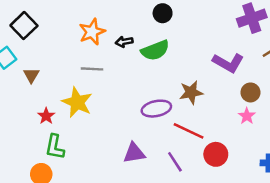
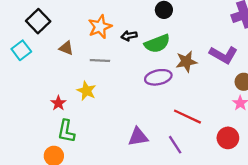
brown triangle: (31, 75) -> (66, 48), moved, turned -40
brown star: (191, 92) -> (186, 62), moved
yellow star: (77, 102) -> (86, 91), size x0.7
purple ellipse: (156, 109) -> (158, 77), moved
red circle: (216, 154) -> (228, 138), moved

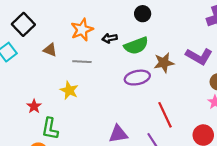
red star: (58, 103) -> (34, 106), moved
red line: (187, 117) -> (165, 115), turned 40

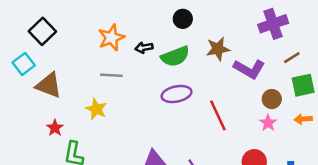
brown triangle: (50, 50) -> (49, 85), moved, size x1.6
brown star: (164, 63) -> (218, 49), moved
red line: (165, 115) -> (218, 115), moved

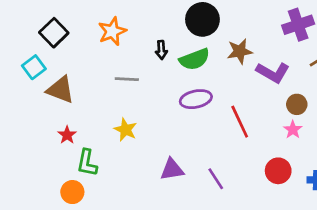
black circle: (183, 19) -> (202, 19), size x1.6
orange star: (111, 38) -> (112, 31), moved
black arrow: (144, 48) -> (161, 50), turned -84
yellow star: (96, 109) -> (125, 130), moved

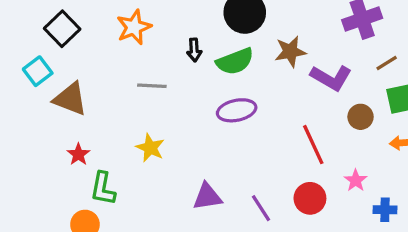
red line: (240, 122) -> (313, 145), moved
pink star: (293, 130) -> (356, 180), moved
red circle: (278, 171) -> (310, 198), moved

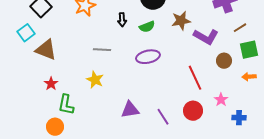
green semicircle: (235, 61) -> (147, 27), size x0.7
gray line: (152, 86) -> (102, 50), moved

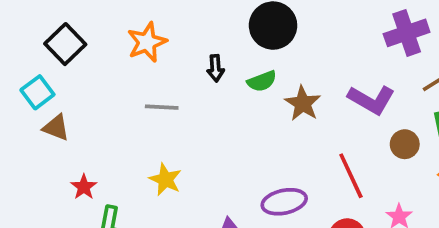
brown star: (181, 21) -> (303, 103), moved, turned -30
brown triangle: (46, 50) -> (56, 128), moved, size x0.7
gray line: (102, 50) -> (162, 107), moved
purple ellipse: (148, 57) -> (284, 202), moved

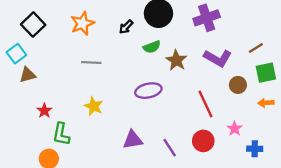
purple cross: (407, 33) -> (207, 18), moved
black arrow: (216, 68) -> (126, 27), moved, turned 48
brown triangle: (56, 128) -> (28, 75), turned -36
purple ellipse: (284, 202) -> (148, 91), moved

